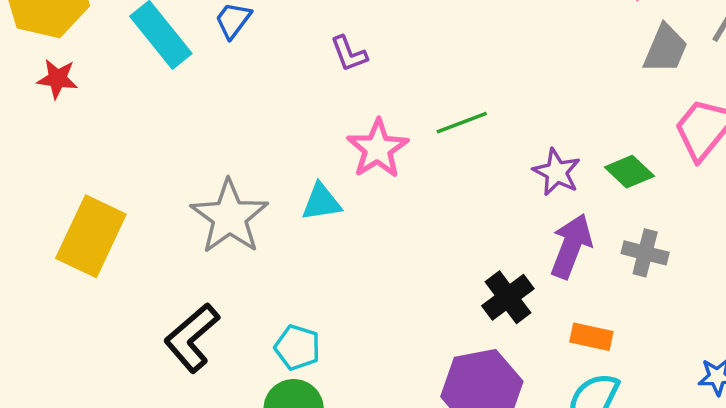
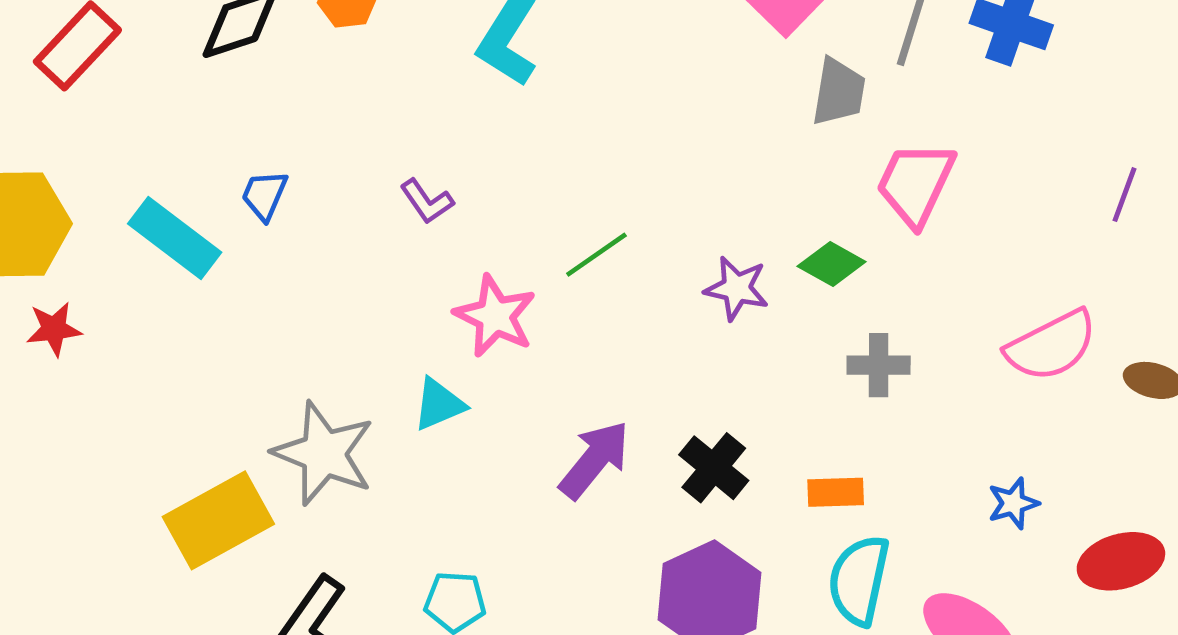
yellow rectangle: (91, 236) -> (218, 520), moved, turned 50
purple arrow: (571, 246) -> (594, 460), moved, turned 32

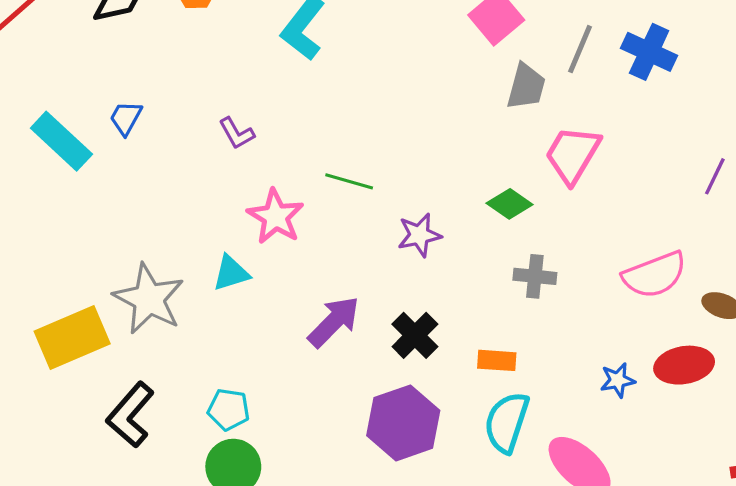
green line: (596, 255) -> (349, 181), turned 45
purple star: (737, 288) -> (419, 235), moved, turned -30
red ellipse: (1121, 561) -> (684, 365), moved

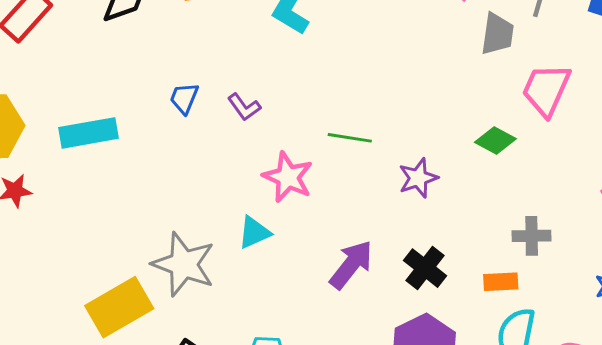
blue trapezoid: (126, 118) -> (184, 98), moved
cyan rectangle: (61, 141) -> (89, 133), turned -46
gray cross: (535, 276) -> (532, 236), moved

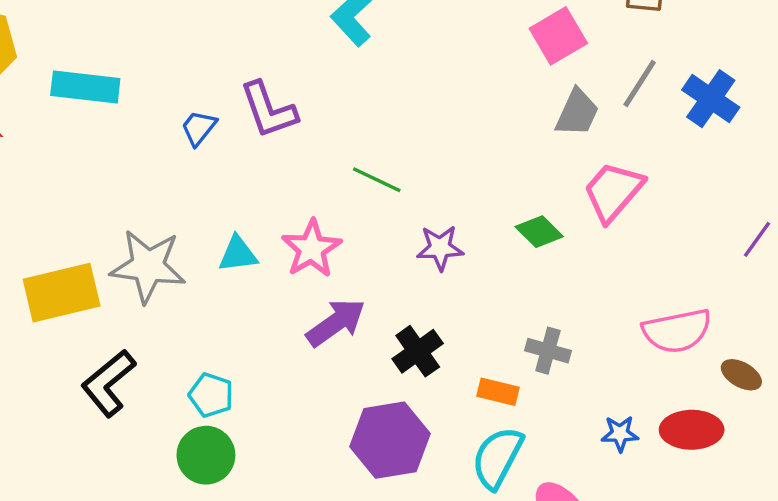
blue trapezoid: (184, 98) -> (199, 128), moved
purple L-shape: (244, 107) -> (268, 110), size x1.6
pink star: (288, 177) -> (311, 249), moved
gray star: (184, 264) -> (148, 266), turned -30

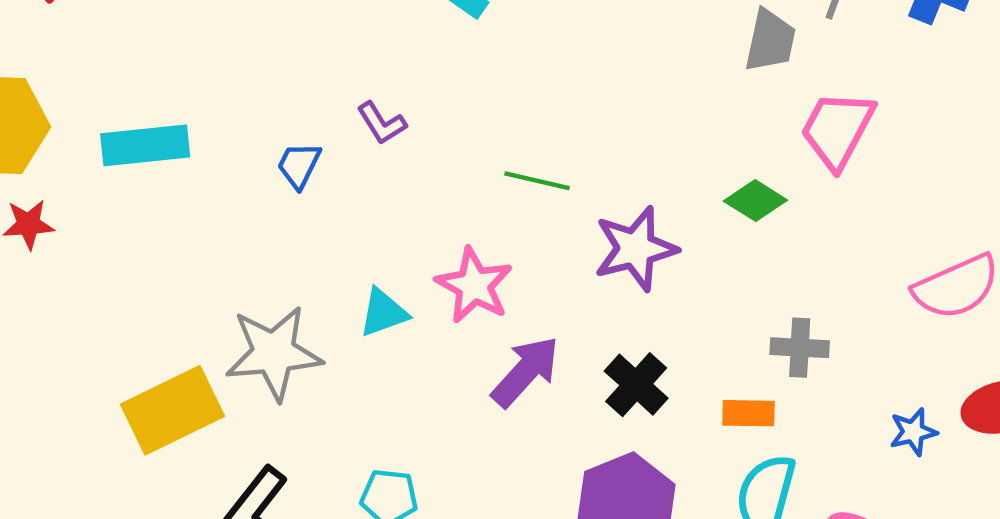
purple L-shape: (268, 110) -> (382, 123), size x0.6
purple star: (440, 248) -> (635, 249), size x1.4

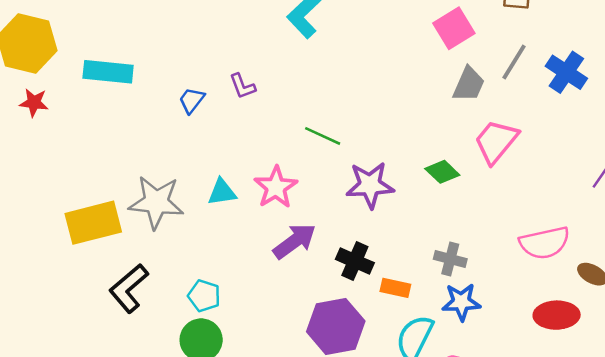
black cross: (636, 385) -> (355, 261), turned -30
orange rectangle: (748, 413) -> (395, 288), moved
blue star: (913, 432) -> (461, 302), moved, size x1.4

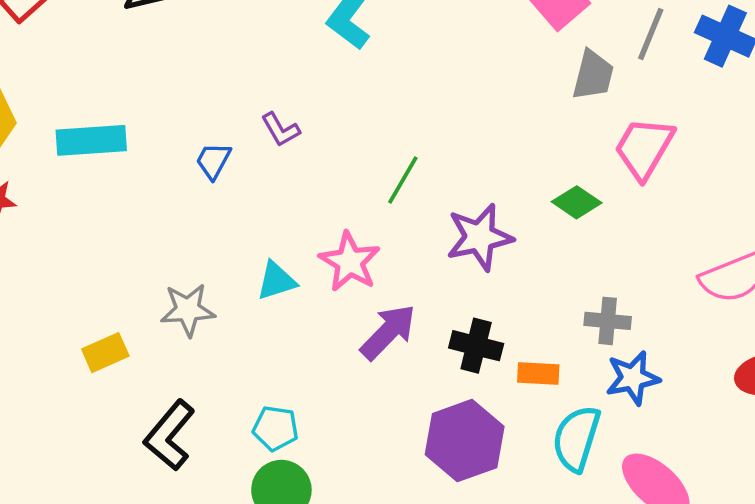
green line: (323, 136) -> (403, 180), turned -75
gray star: (156, 202) -> (188, 310), size x0.7
yellow rectangle: (93, 223) -> (105, 353), size x0.6

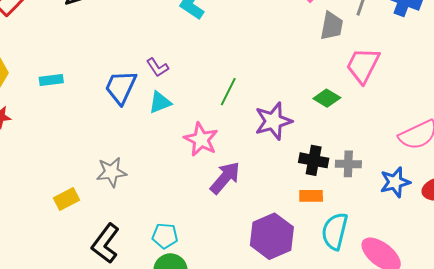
cyan rectangle: (91, 140) -> (51, 80), size x0.6
blue trapezoid: (213, 161) -> (121, 87), size x1.6
cyan triangle: (276, 281) -> (160, 102), moved
black cross: (476, 346) -> (314, 160), moved
blue star: (633, 378) -> (395, 182), moved

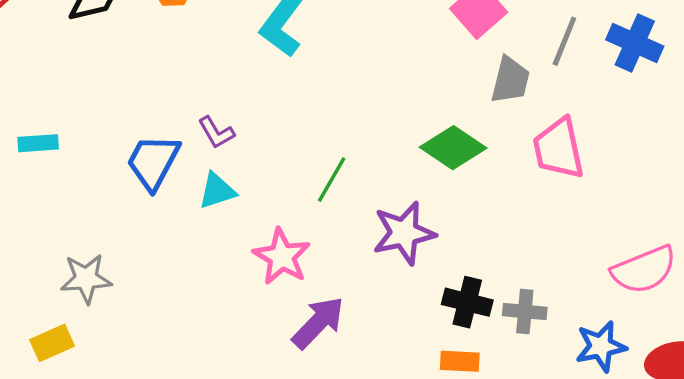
pink trapezoid: (363, 65) -> (559, 149), turned -42
green diamond: (327, 98) -> (453, 148), moved, size x1.4
gray star: (111, 172) -> (86, 279), moved

